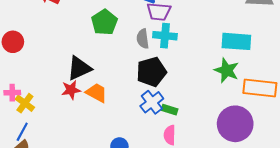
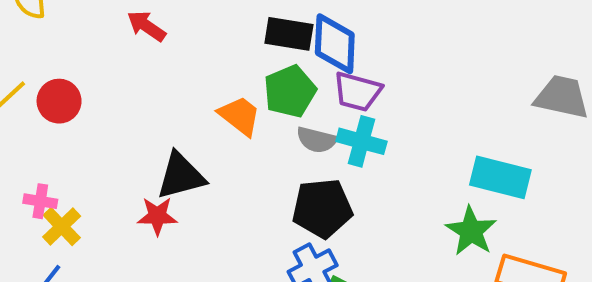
green pentagon: (104, 22) -> (290, 91), moved
gray semicircle: (143, 39) -> (317, 140), turned -78
orange trapezoid: (97, 93) -> (240, 116), moved

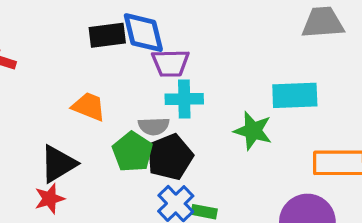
green pentagon: (290, 91) -> (132, 152), moved
gray semicircle: (317, 140) -> (154, 126), moved
green star: (471, 231) -> (253, 131), moved

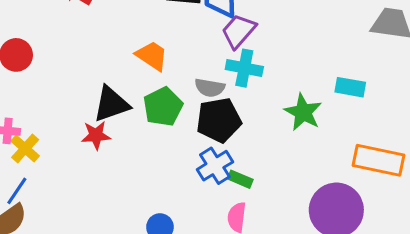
purple trapezoid: (171, 63) -> (239, 31), turned 120
cyan rectangle: (295, 95) -> (350, 87), size x0.7
green pentagon: (132, 152) -> (163, 107), moved

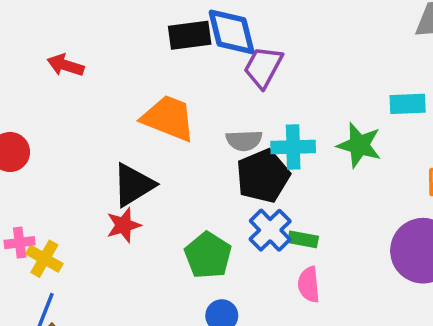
orange trapezoid: (152, 56) -> (168, 118), size x1.4
cyan cross: (244, 68) -> (293, 147), moved
green pentagon: (163, 107) -> (208, 255), moved

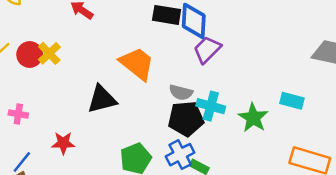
red star: (124, 225) -> (63, 143), moved
yellow cross: (44, 259) -> (49, 53), moved

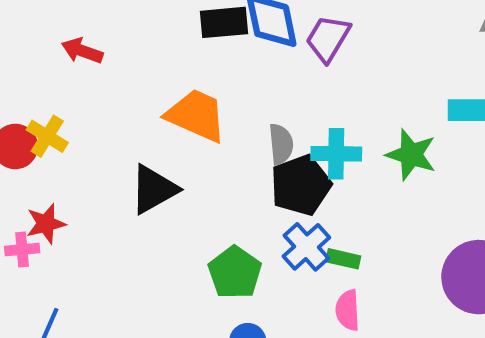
purple trapezoid: (207, 50) -> (328, 38), moved
gray semicircle: (181, 92) -> (281, 144), turned -95
red star: (63, 143) -> (46, 224), moved

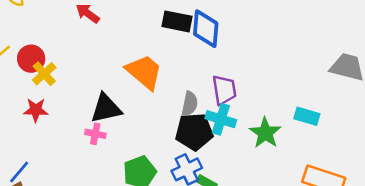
purple trapezoid: (328, 38) -> (224, 90), moved, turned 124
yellow cross: (47, 136) -> (44, 74), moved
pink cross: (22, 250) -> (95, 134), moved

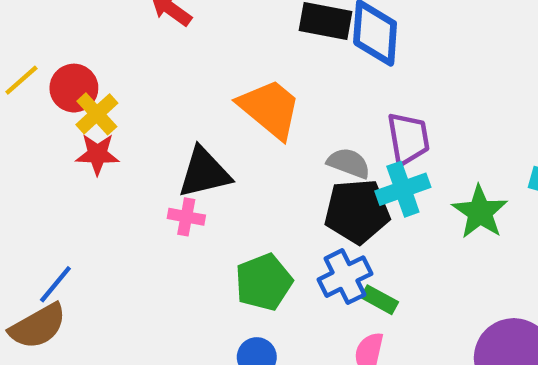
gray semicircle: (190, 104) -> (349, 163), turned -80
red star: (36, 110) -> (97, 154), moved
cyan cross: (221, 119) -> (403, 189), turned -36

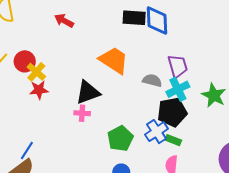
black pentagon: (357, 211) -> (172, 112), moved

